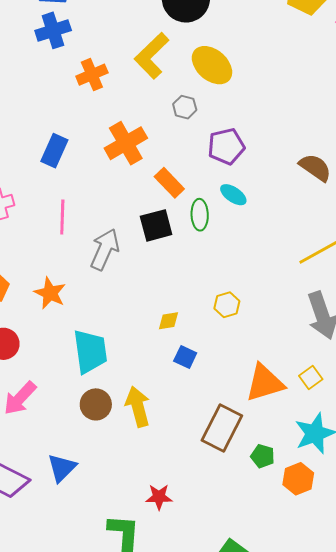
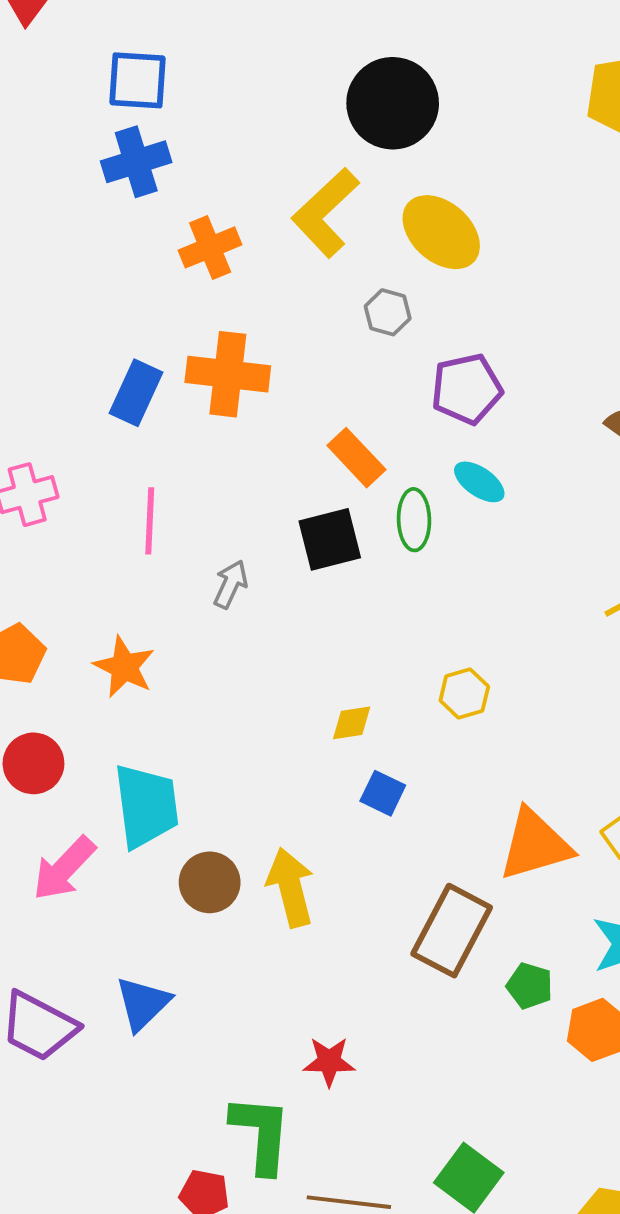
orange cross: (126, 143) -> (228, 374), moved, turned 36
gray arrow: (105, 249) -> (231, 584), size x0.6
cyan trapezoid: (90, 351) -> (146, 806), moved

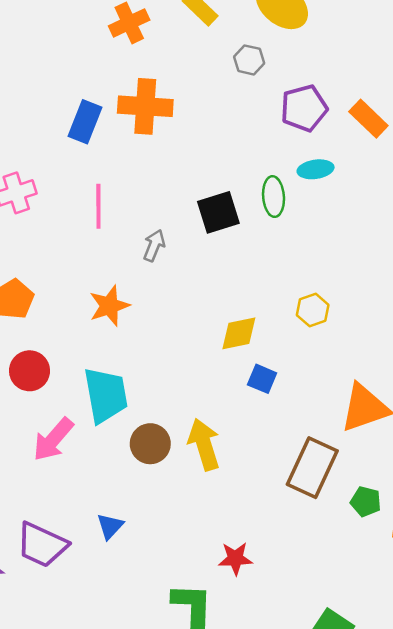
orange rectangle: (356, 458) -> (368, 119), moved
cyan ellipse: (479, 482) -> (316, 169), turned -40
orange star: (124, 667) -> (109, 306), moved, turned 30
yellow diamond: (352, 723) -> (239, 333), size x1.4
blue triangle: (143, 1003) -> (110, 526), size x0.7

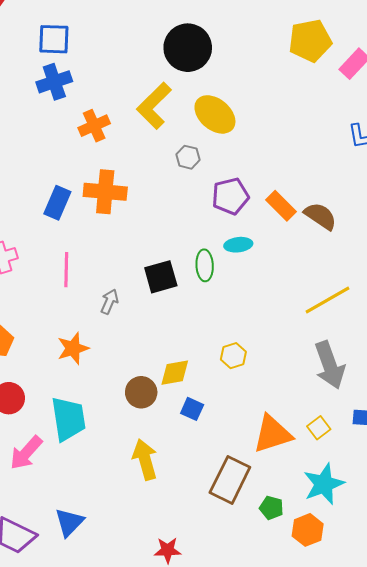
brown circle: (150, 444) -> (141, 392), moved
blue triangle: (110, 526) -> (69, 522), size x1.4

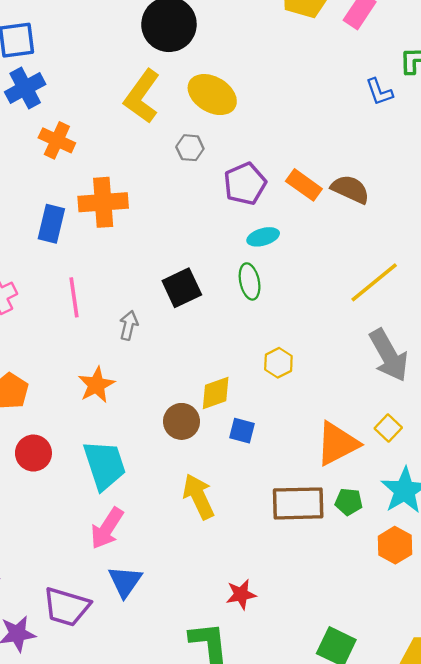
orange cross: (94, 126) -> (57, 140), moved, turned -32
green ellipse: (205, 265) -> (250, 281), moved
pink arrow: (26, 453) -> (107, 528), moved
brown rectangle: (230, 480) -> (298, 503), turned 72
green pentagon: (272, 508) -> (349, 502), moved

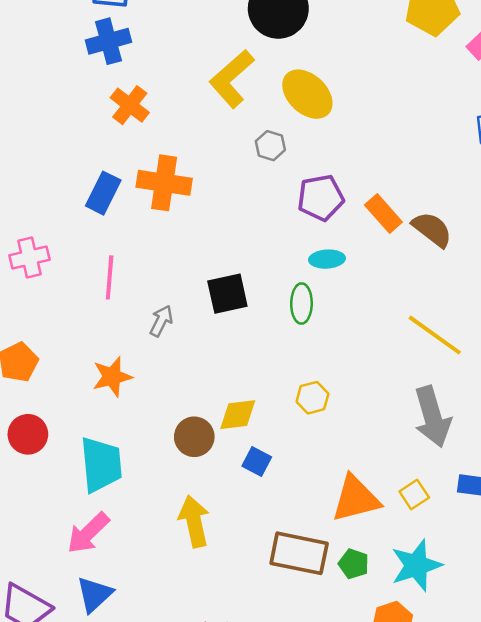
yellow line: (374, 282) -> (435, 335), turned 62

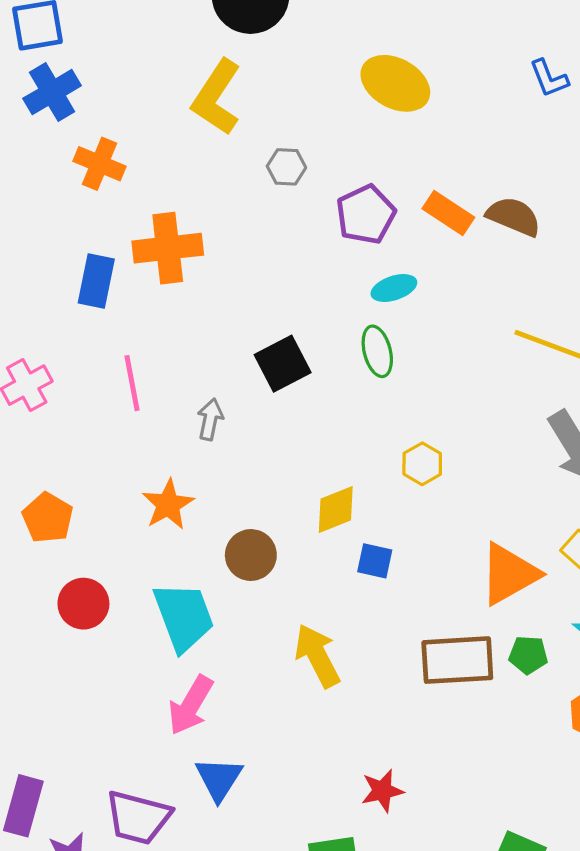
yellow ellipse: (307, 94) -> (395, 83), moved
brown circle: (194, 437) -> (251, 555), moved

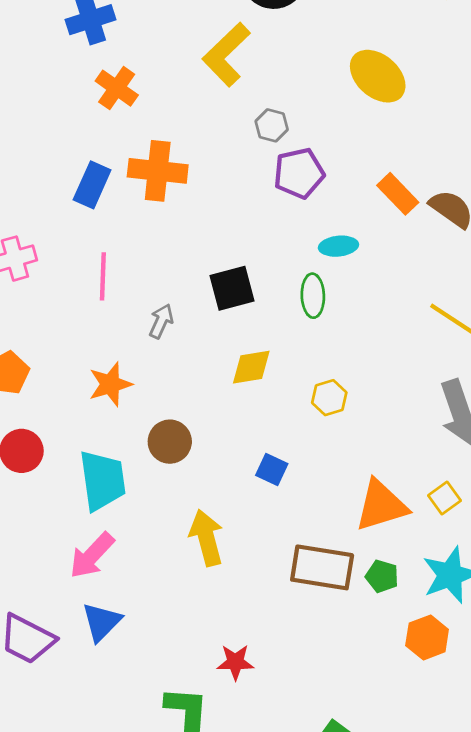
purple pentagon: (366, 214) -> (299, 173), moved
yellow diamond: (336, 509) -> (251, 367), moved

